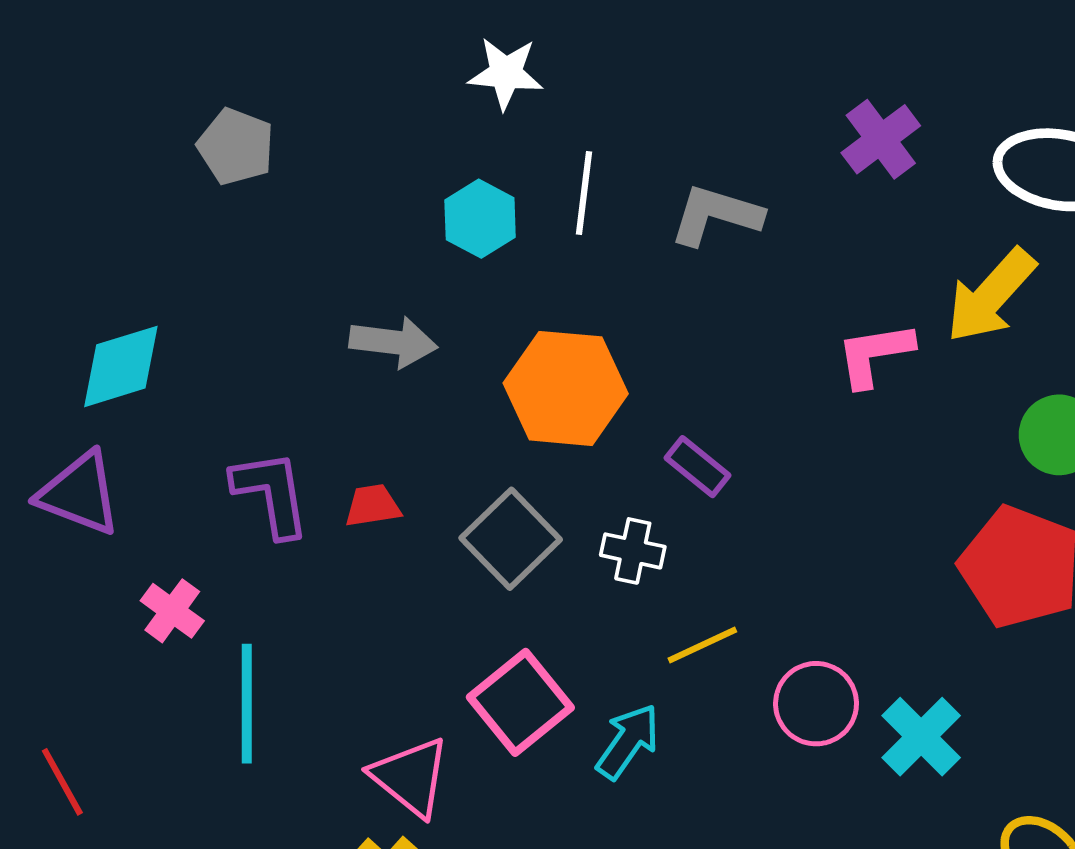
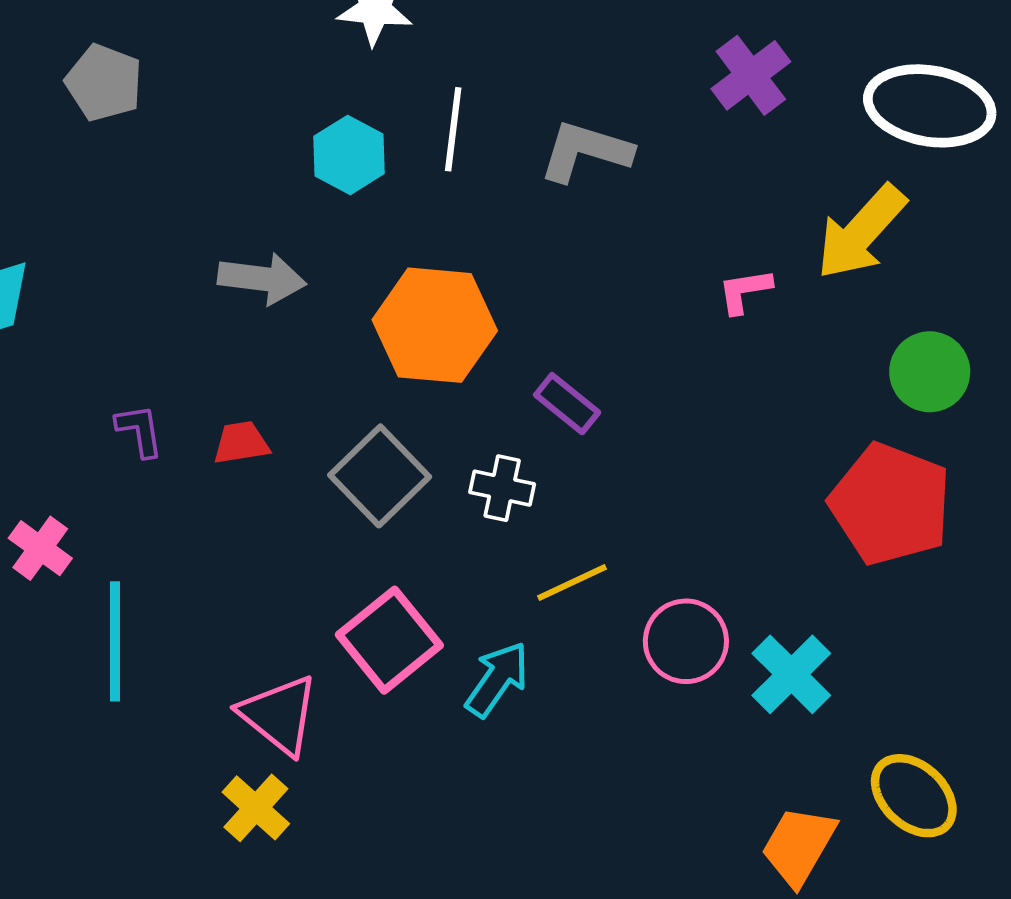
pink L-shape: (875, 354) -> (745, 291), size x0.7
purple L-shape: (271, 494) -> (140, 431), size x0.6

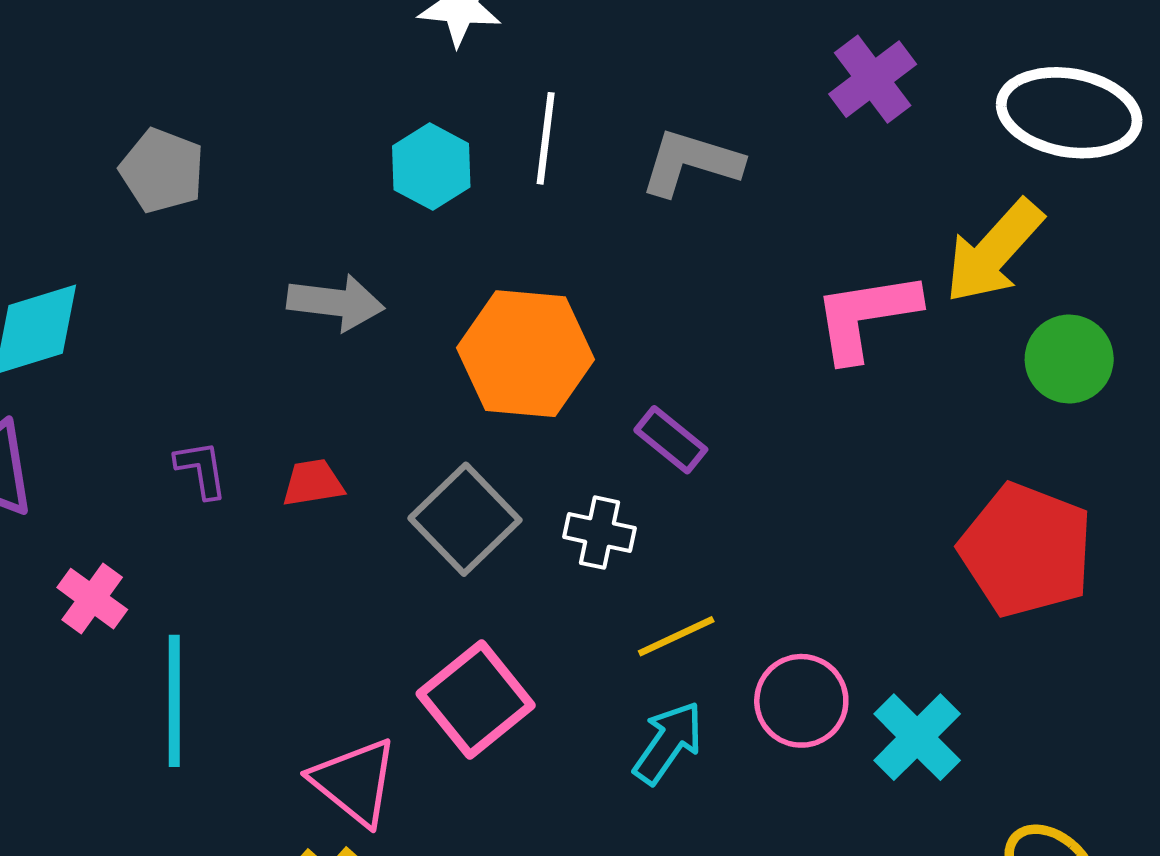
gray pentagon: (104, 83) -> (162, 171), moved
pink L-shape: (745, 291) -> (866, 316), size x1.8
green circle: (930, 372) -> (1069, 359), moved
cyan arrow: (497, 679) -> (668, 743), moved

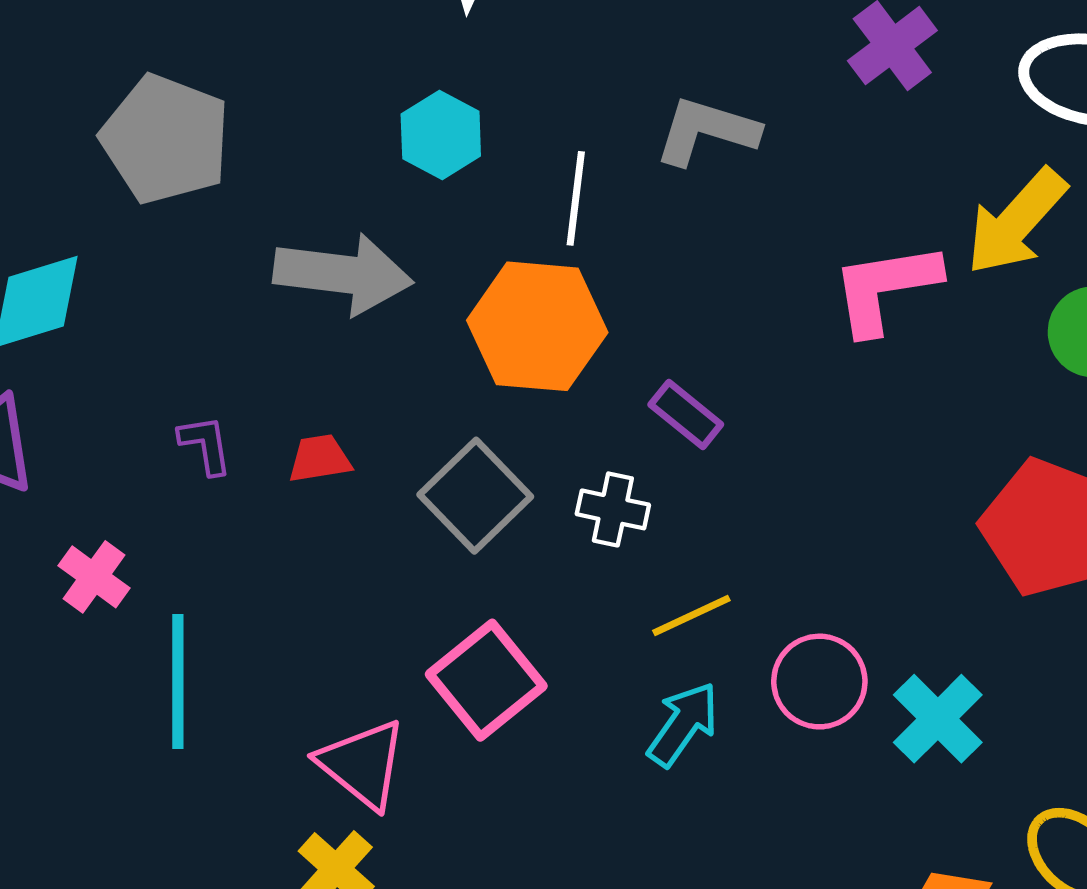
white line: (546, 138) -> (576, 198), moved
gray pentagon: (162, 171) -> (166, 139), size x1.5
gray arrow: (336, 302) -> (343, 274), size x1.4

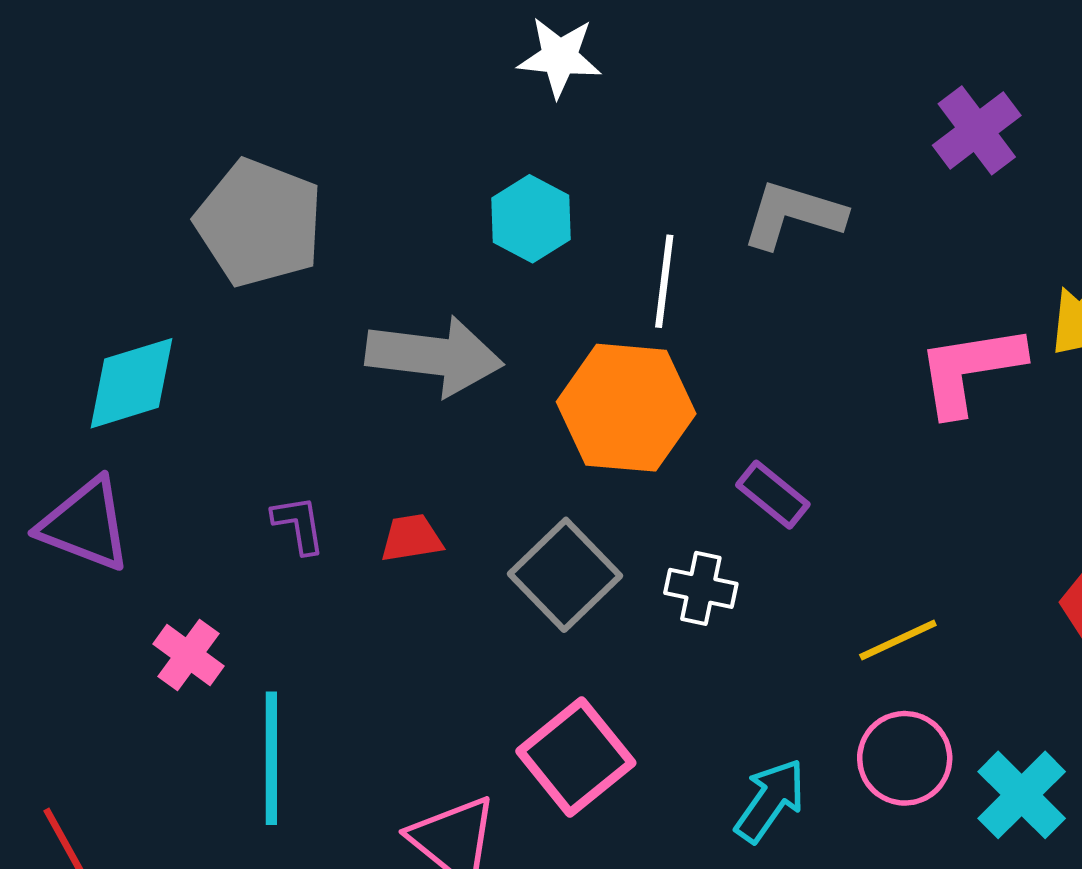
yellow line: (691, 615) -> (898, 640), moved

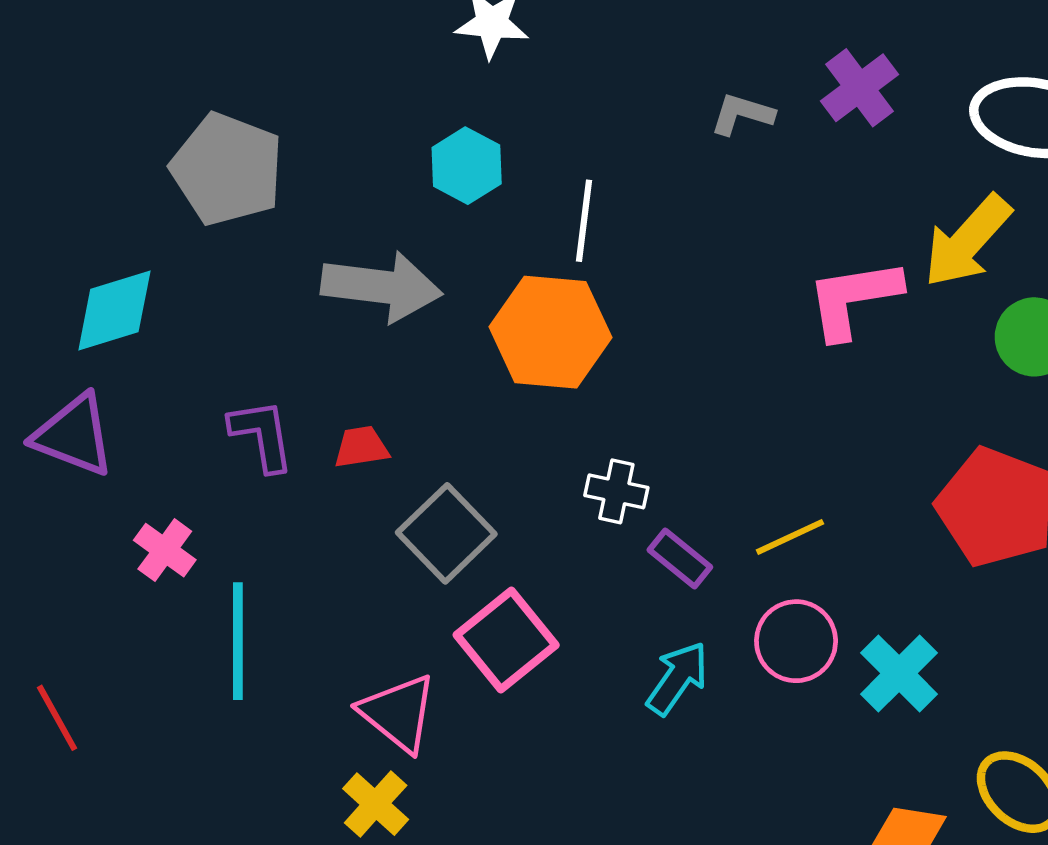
gray L-shape: (793, 215) -> (742, 114), moved, size x0.7
purple rectangle: (773, 495) -> (680, 558), moved
purple L-shape: (299, 525) -> (262, 435), size x1.4
gray square: (565, 575) -> (446, 533), moved

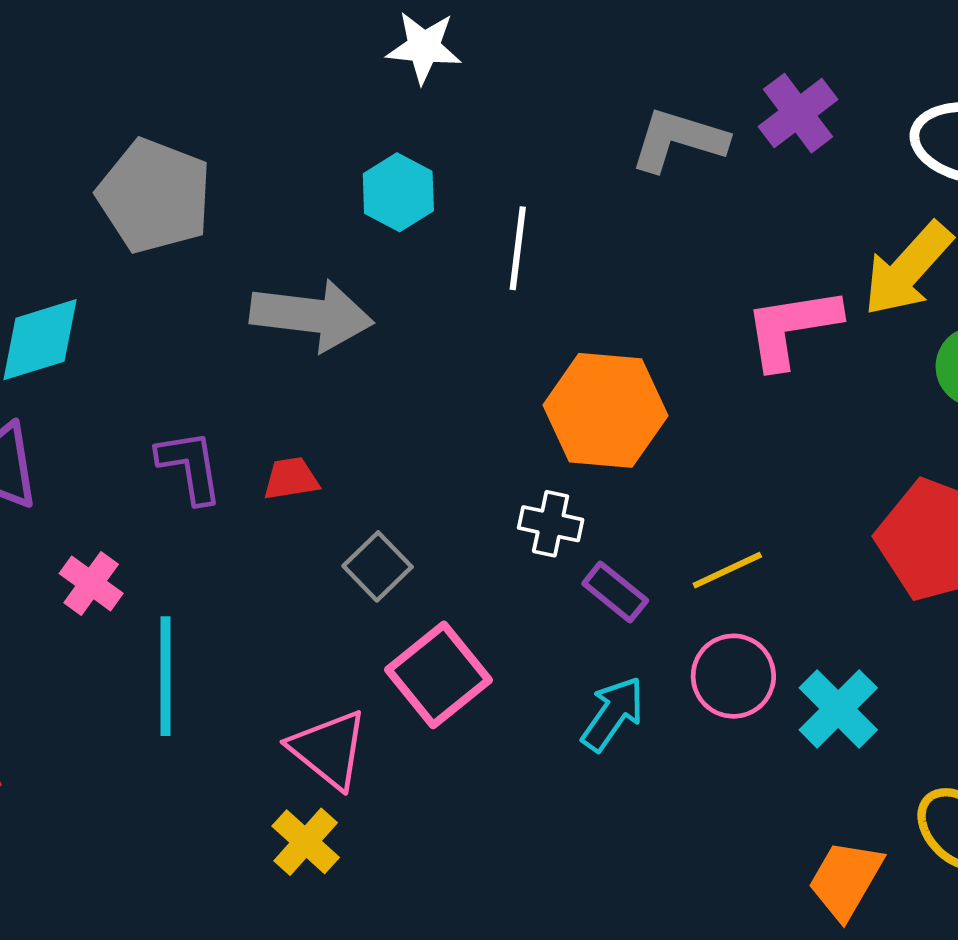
gray L-shape: (742, 114) -> (679, 140), size x1.5
orange hexagon: (550, 332) -> (605, 410), moved
gray square: (446, 533) -> (378, 566), size x0.7

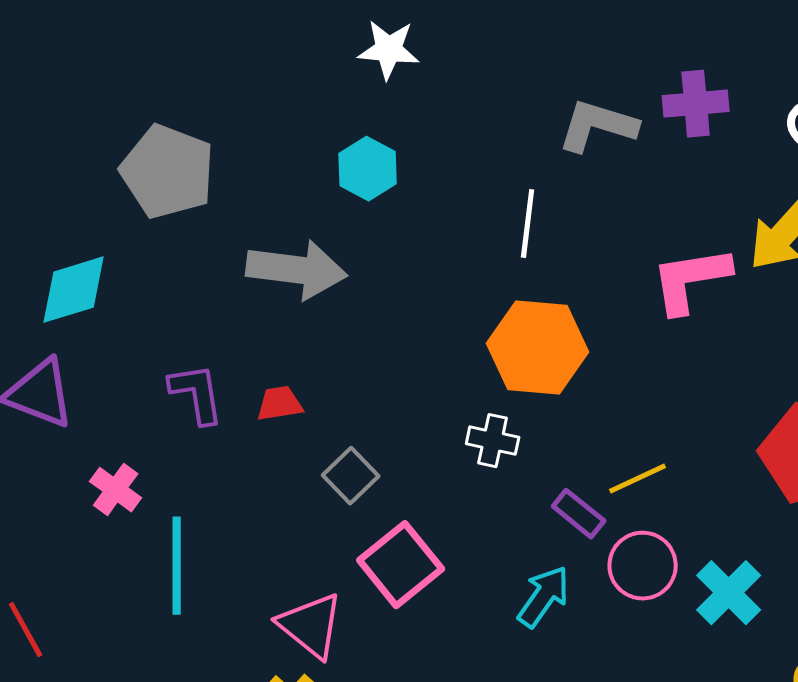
purple cross: (798, 113) -> (696, 104), turned 32
white line: (518, 248) -> (528, 224), moved
purple rectangle: (615, 592) -> (579, 514), moved

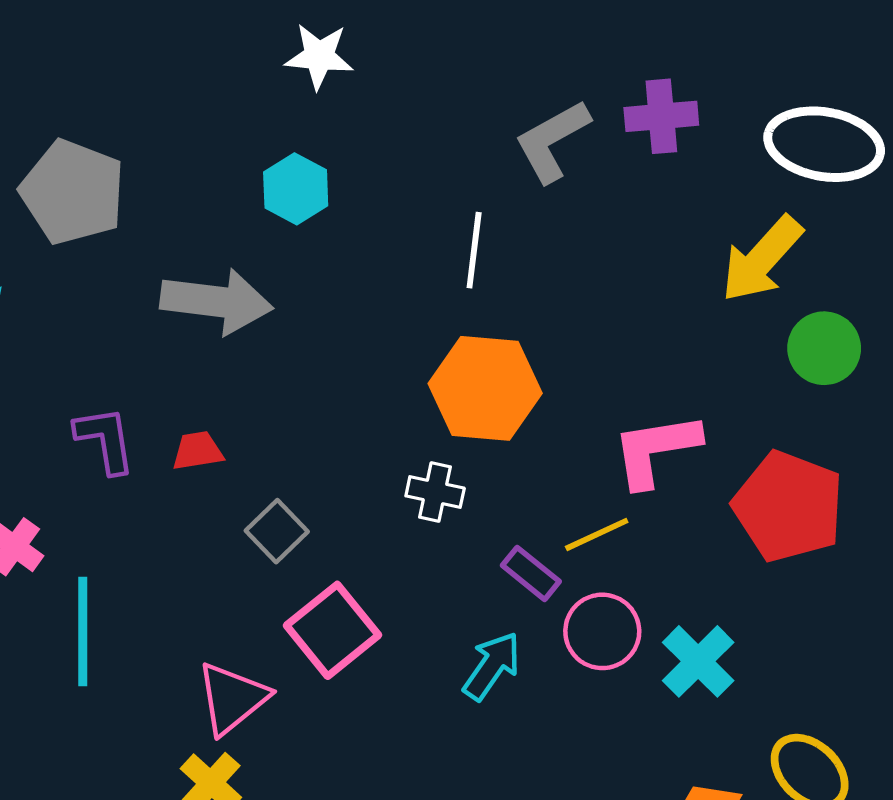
gray L-shape: (598, 126) -> (552, 141), turned -46
pink L-shape: (691, 280) -> (656, 450), moved
pink triangle: (311, 626) -> (232, 698), turned 42

